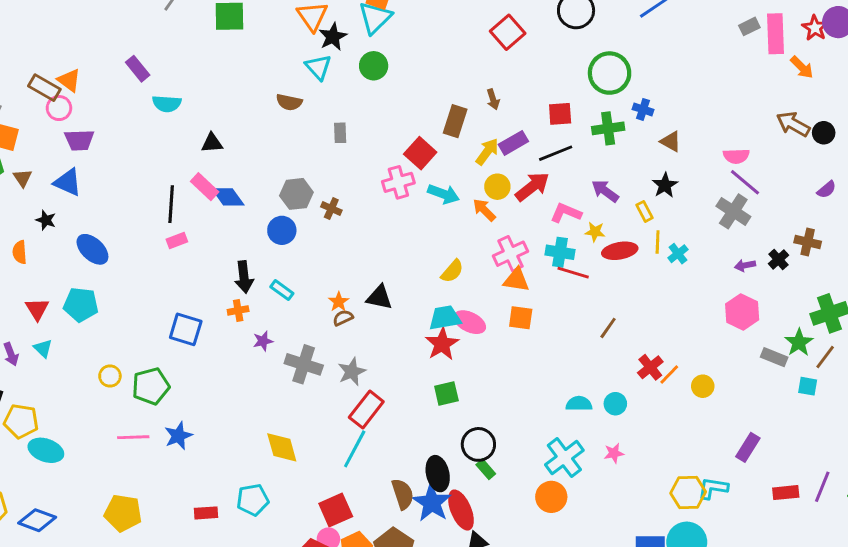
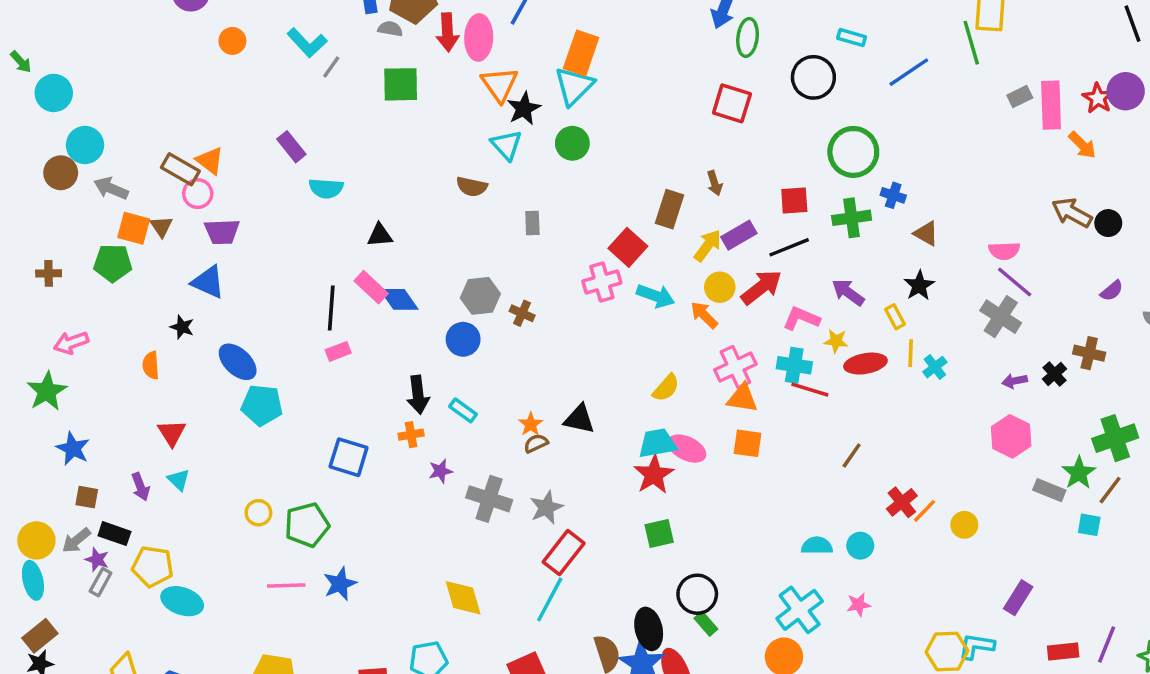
red square: (508, 32) -> (732, 103), turned -32
brown triangle: (23, 178) -> (161, 227), moved
cyan pentagon: (81, 305) -> (262, 405), moved

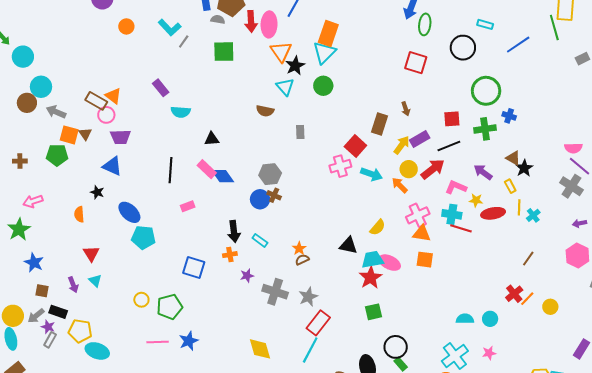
brown triangle: (926, 233) -> (513, 158), moved
black line: (331, 308) -> (171, 170), moved
brown cross: (522, 313) -> (274, 195), moved
black triangle: (579, 419) -> (348, 245), moved
brown line: (852, 455) -> (528, 259), moved

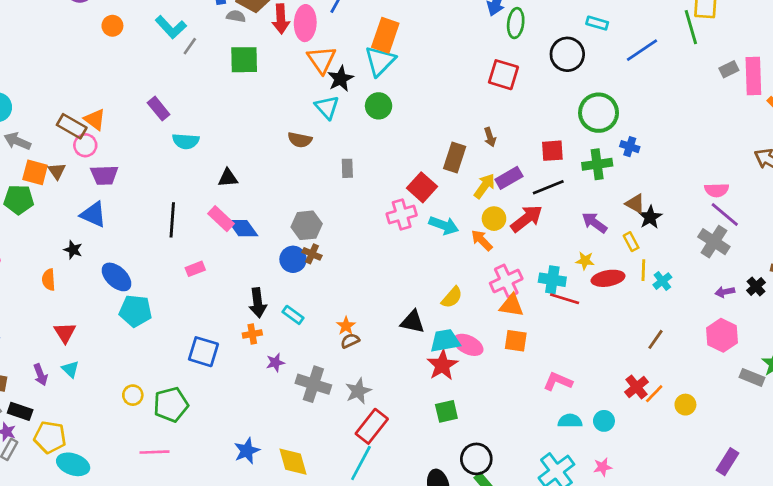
pink L-shape: (456, 187) -> (558, 382), moved
blue star: (189, 341) -> (247, 451), moved

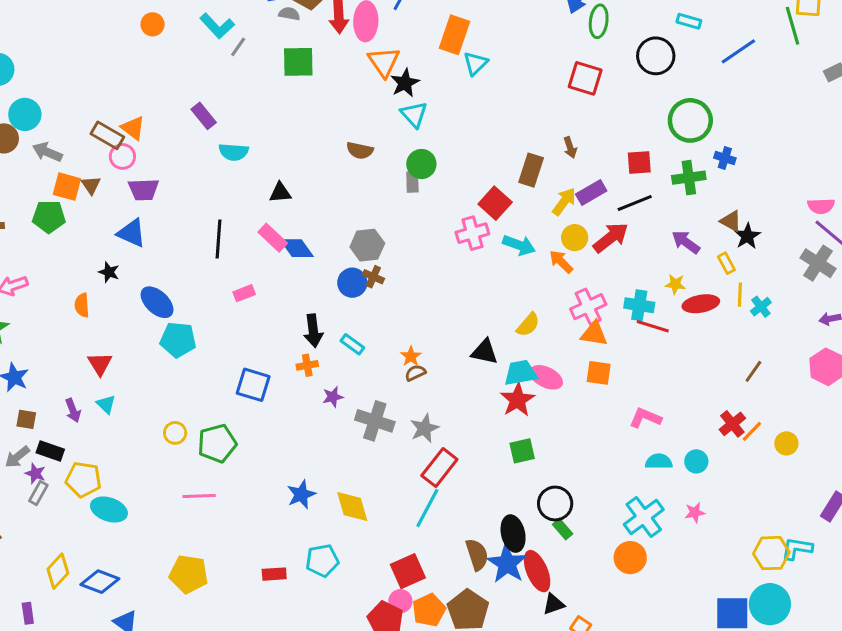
cyan triangle: (380, 61) -> (475, 63), moved, size x0.7
green circle: (379, 106) -> (421, 164), moved
cyan triangle: (327, 107) -> (414, 114), moved

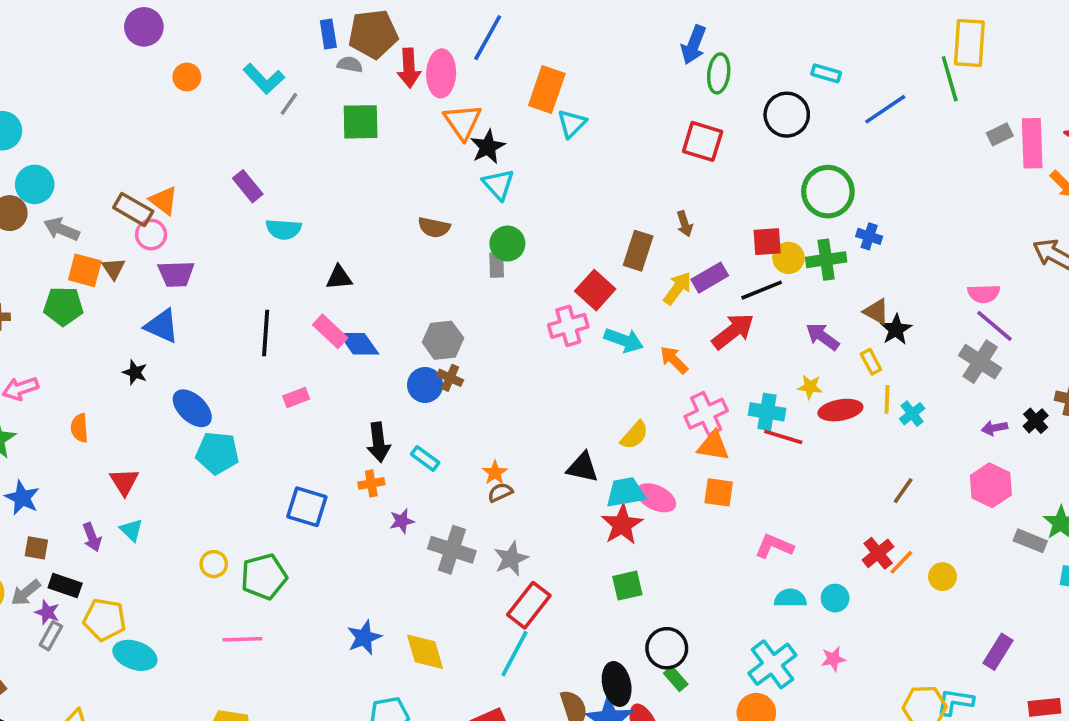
yellow circle: (575, 238) -> (789, 258), moved
orange semicircle: (82, 305) -> (79, 428), moved

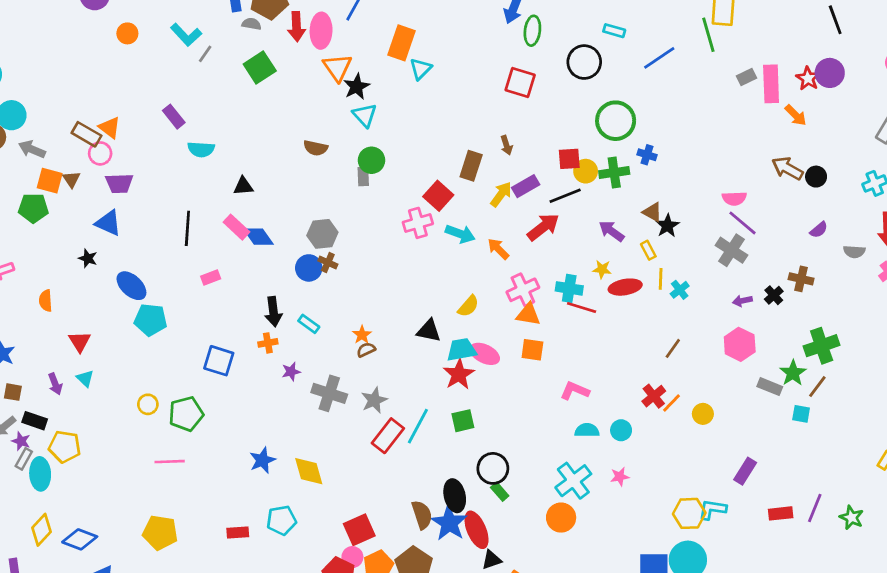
green square: (361, 122) -> (260, 67), turned -32
cyan line: (515, 654) -> (418, 426), moved
cyan ellipse: (135, 655) -> (40, 474), moved, turned 68

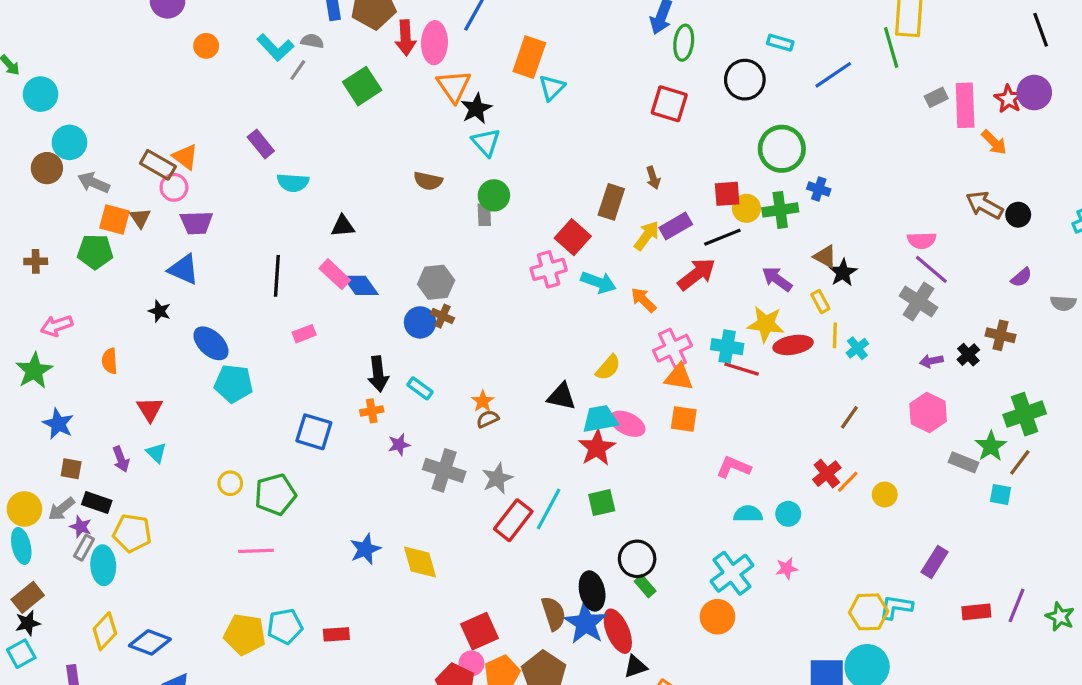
gray semicircle: (251, 24) -> (312, 41), moved
yellow star: (602, 269) -> (766, 324), size x1.6
cyan pentagon: (281, 520) -> (285, 626), moved

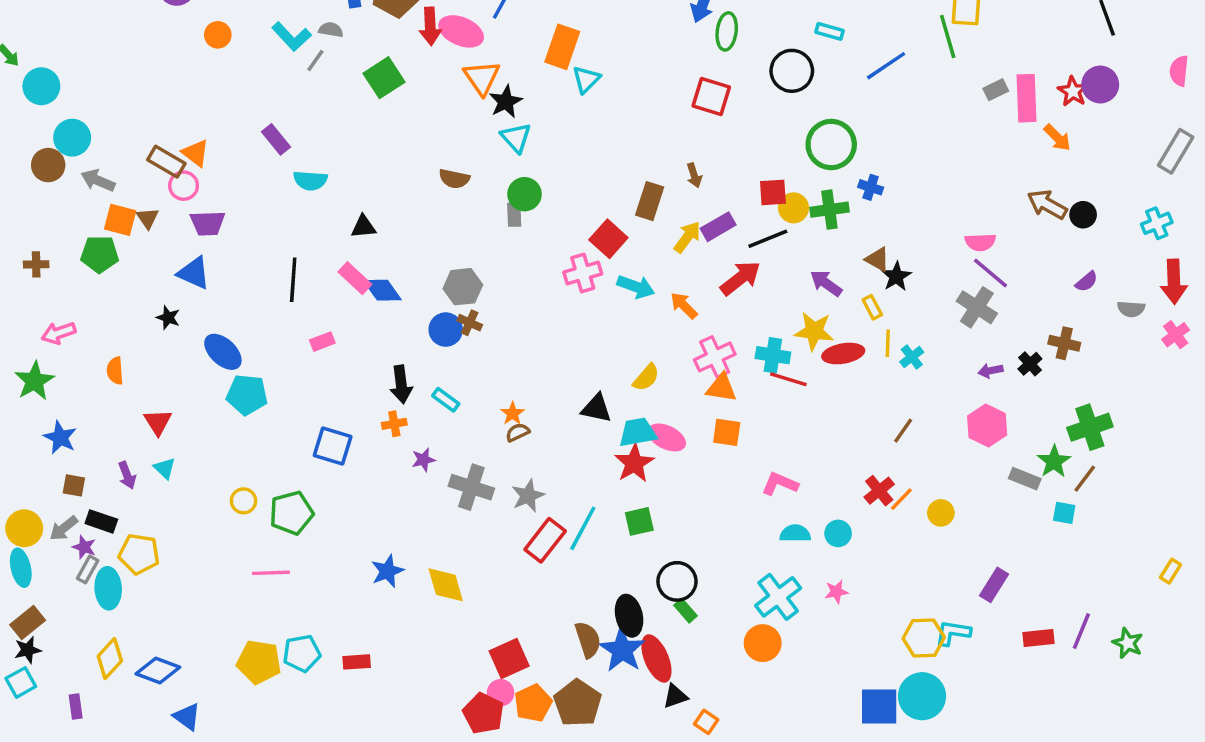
pink ellipse: (434, 43) -> (461, 31), turned -69

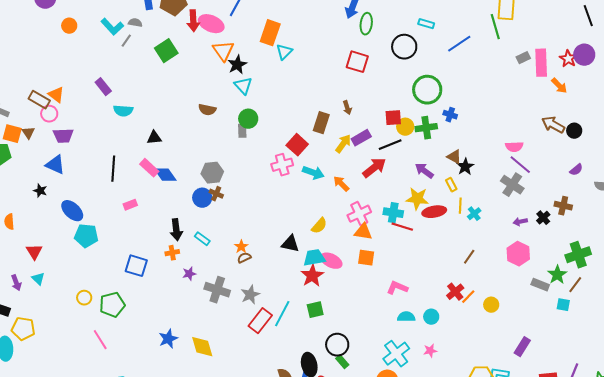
pink line: (271, 573) -> (100, 340), turned 60

